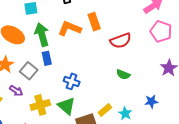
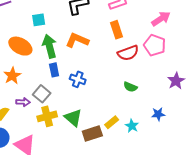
orange rectangle: (94, 22) -> (117, 30), moved
pink pentagon: (161, 31) -> (155, 45), moved
gray square: (29, 71) -> (42, 94), moved
blue cross: (72, 81) -> (78, 79), moved
purple arrow: (16, 91) -> (23, 102), turned -32

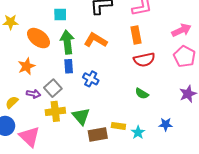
pink pentagon: (155, 45) -> (185, 57), moved
yellow rectangle: (112, 122) -> (118, 126), turned 40

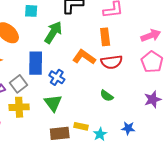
orange L-shape: (95, 40) -> (84, 57), moved
green arrow: (67, 42) -> (53, 32), moved, turned 35
blue rectangle: (69, 66) -> (36, 63), size x1.6
green triangle: (81, 116) -> (53, 103), moved

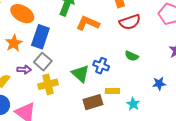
orange L-shape: (84, 57) -> (88, 23), moved
blue rectangle: (36, 63) -> (40, 37), moved, turned 30
blue cross: (57, 77) -> (101, 66), moved
cyan star: (100, 134) -> (133, 104), moved

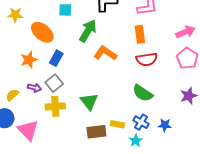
blue rectangle: (40, 37) -> (56, 58), size x0.7
green semicircle: (132, 56) -> (143, 93), size x1.5
blue cross: (101, 66) -> (141, 122), moved

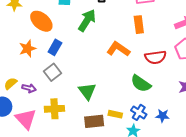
orange L-shape: (105, 53) -> (118, 49), moved
red semicircle: (147, 59) -> (156, 57), moved
purple arrow: (34, 88) -> (29, 88), moved
yellow cross: (55, 106) -> (54, 109), moved

